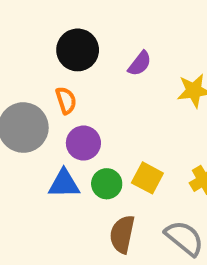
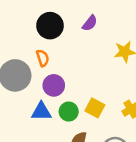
purple semicircle: (140, 64) -> (90, 23), moved

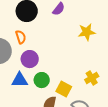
yellow square: (95, 108) -> (64, 89), moved

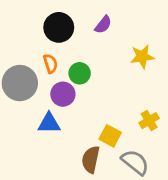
green circle: (42, 80) -> (80, 73), moved

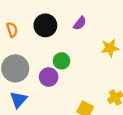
orange semicircle: (50, 64) -> (12, 30), moved
blue triangle: (49, 123) -> (18, 100), moved, turned -48

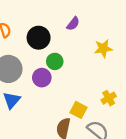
black circle: (45, 25) -> (39, 38), moved

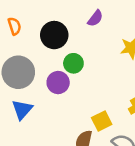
yellow square: (78, 110) -> (102, 121), turned 35

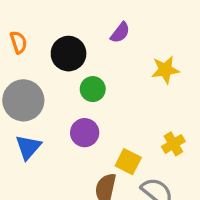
purple circle: (58, 83) -> (85, 133), moved
yellow square: (102, 121) -> (128, 162), turned -36

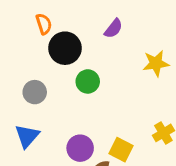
orange semicircle: (19, 42) -> (44, 24), moved
gray circle: (23, 100) -> (35, 92), moved, size x0.6
purple circle: (85, 133) -> (80, 148), moved

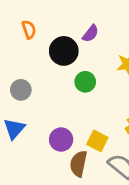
black circle: (65, 48) -> (64, 51), moved
green circle: (88, 81) -> (85, 82), moved

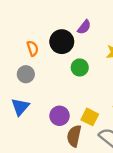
orange semicircle: (29, 30) -> (33, 48), moved

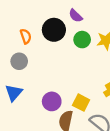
purple semicircle: (84, 27) -> (76, 16), turned 96
green circle: (80, 67) -> (82, 40), moved

